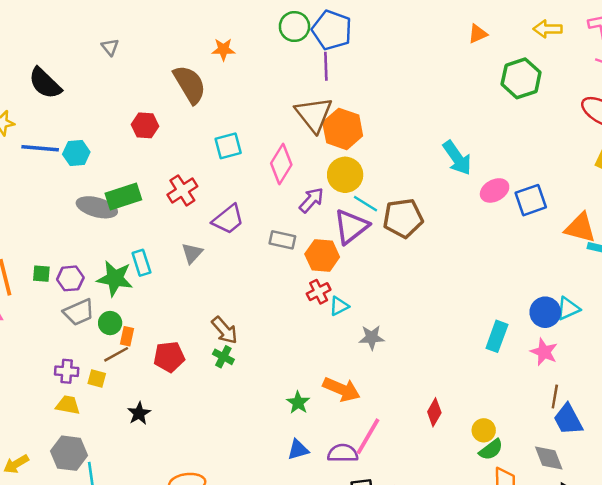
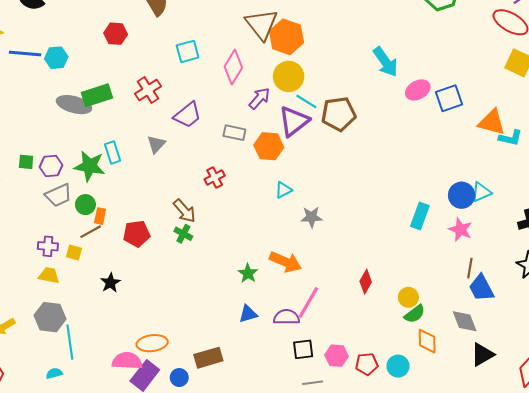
red cross: (319, 292) -> (215, 177), moved

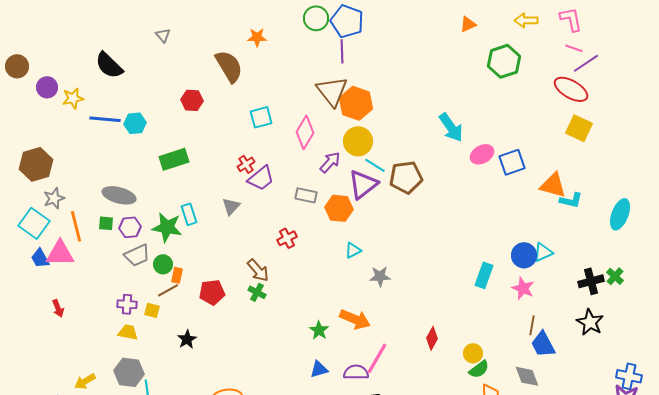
red cross: (148, 90) -> (246, 164), moved, size x0.7
gray ellipse: (74, 105) -> (119, 195), moved

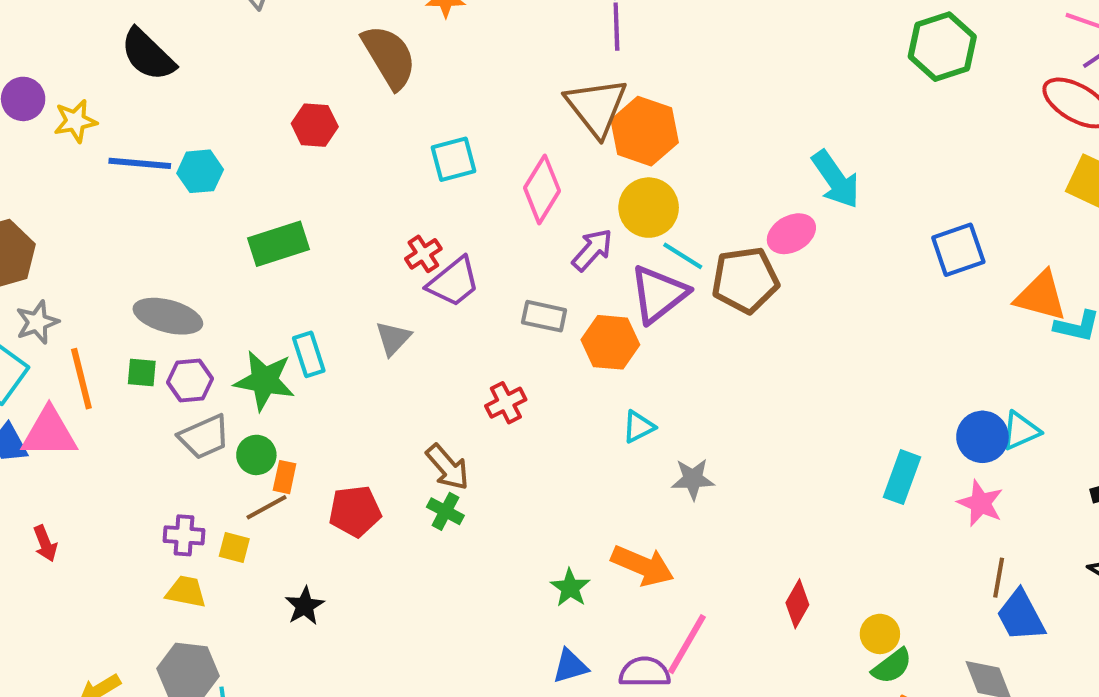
pink ellipse: (482, 154) -> (791, 234), moved

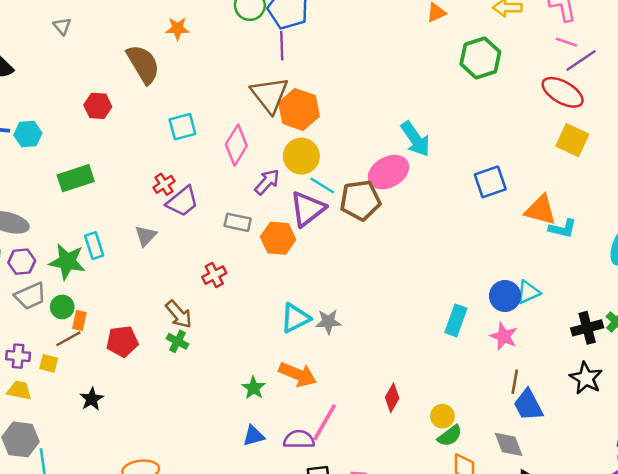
pink ellipse: (791, 234) -> (388, 172), size x1.4
cyan triangle: (639, 427) -> (295, 318), moved, size x1.5

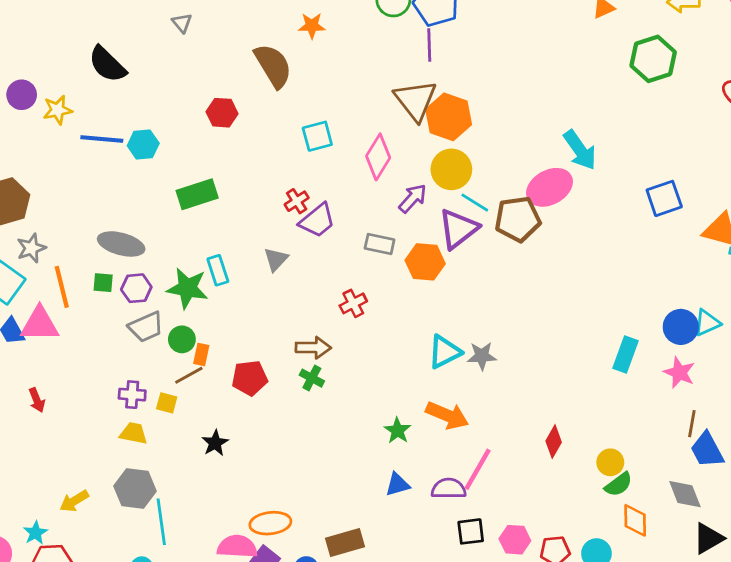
brown arrow: (179, 314) -> (313, 348), turned -48

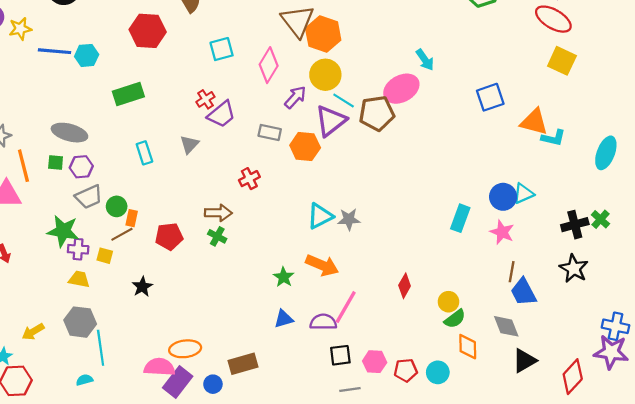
red hexagon: (222, 113) -> (148, 31), size x1.5
cyan arrow: (580, 150) -> (425, 60), size x0.7
green star: (187, 288) -> (63, 231), moved

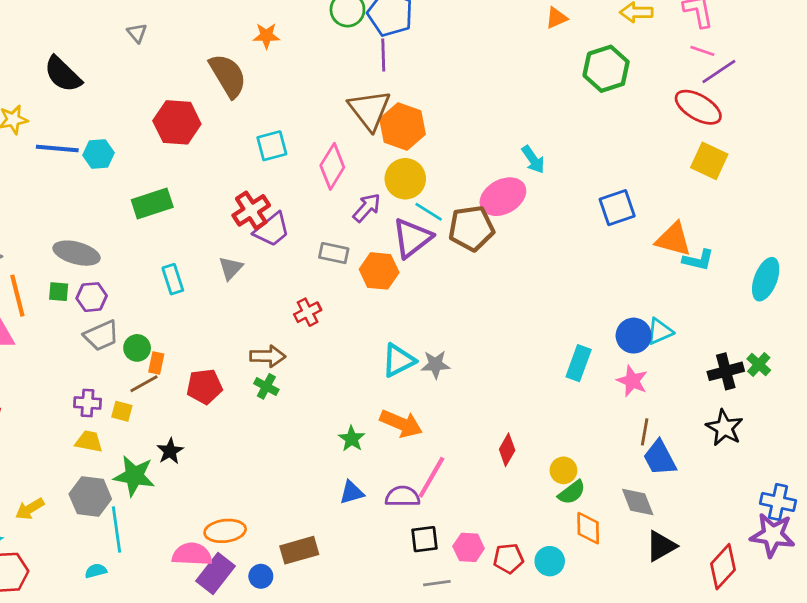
red cross: (205, 99) -> (251, 210), size x1.5
green star: (63, 231) -> (134, 476), moved

